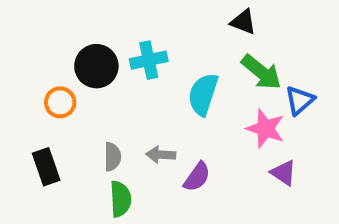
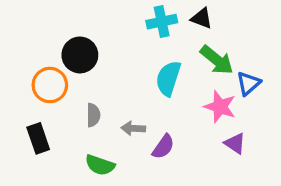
cyan cross: (149, 60) -> (162, 22), moved
orange circle: (60, 102) -> (50, 85), size x1.4
gray semicircle: (112, 157) -> (93, 115), moved
green semicircle: (121, 199) -> (100, 165), turned 112

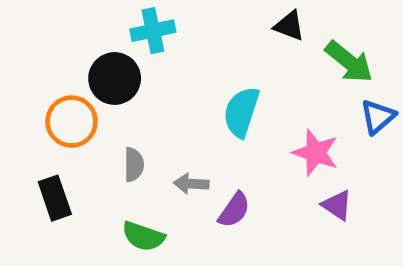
cyan cross: (162, 22) -> (153, 31), moved
green arrow: (217, 60) -> (349, 62), moved
blue triangle: (248, 83) -> (378, 117), moved

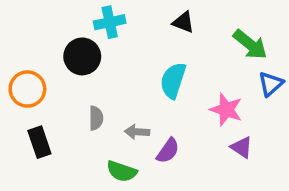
black triangle: (289, 26) -> (183, 22), moved
orange circle: (72, 122) -> (27, 89), moved
green semicircle: (143, 236) -> (122, 171), moved

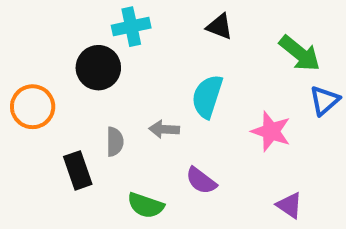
gray arrow: (137, 132) -> (164, 129), moved
black rectangle: (39, 142) -> (78, 170), moved
purple triangle: (242, 147) -> (289, 205), moved
purple semicircle: (168, 151) -> (201, 181), turned 92

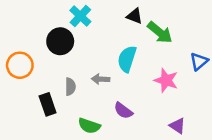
cyan cross: (131, 27) -> (80, 16), turned -35
green arrow: (300, 53) -> (160, 32), moved

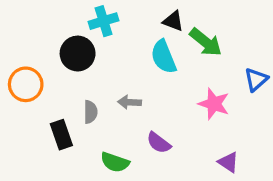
cyan cross: (80, 16) -> (104, 21), turned 30
cyan semicircle: (127, 59) -> (164, 57), moved, turned -40

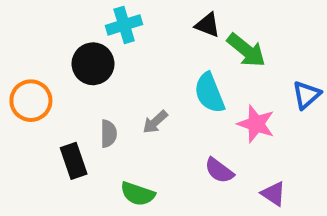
cyan semicircle: (164, 57) -> (209, 93), moved
gray arrow: (129, 102) -> (155, 122), turned -45
purple semicircle: (159, 143) -> (219, 171), moved

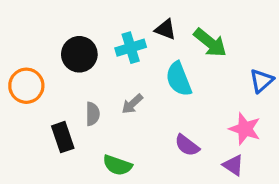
cyan cross: (124, 25) -> (131, 48), moved
black triangle: (207, 25) -> (165, 29), moved
pink star: (256, 124) -> (245, 129), moved

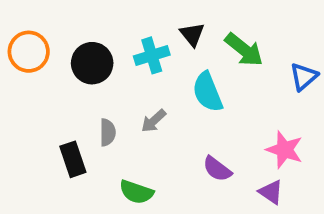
black triangle: (165, 29) -> (192, 34), turned 30
blue triangle: (261, 81) -> (304, 77), moved
orange circle: (26, 86) -> (29, 52), moved

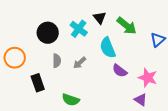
orange circle: (29, 52) -> (15, 58), moved
cyan cross: (152, 55) -> (79, 29), turned -36
gray semicircle: (108, 132) -> (57, 61), moved
purple semicircle: (217, 169) -> (120, 71), moved

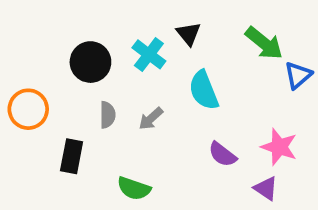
green arrow: (127, 26) -> (264, 43), moved
purple semicircle: (120, 71) -> (223, 154), moved
black rectangle: (38, 83) -> (72, 156), turned 30

